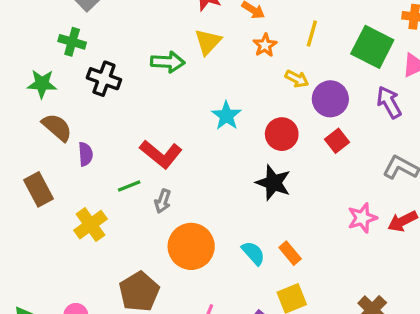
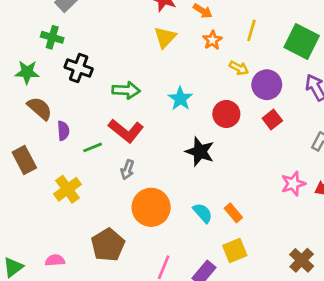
green arrow: (168, 62) -> (126, 90), moved
black star: (273, 183) -> (200, 152), moved
green line: (129, 186) -> (93, 147), moved

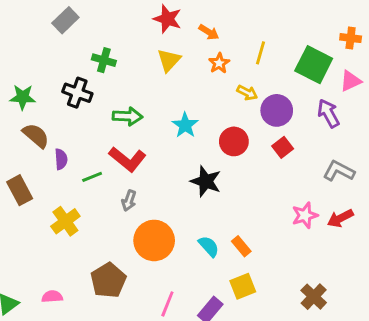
green cross: (52, 37) -> (104, 60), moved

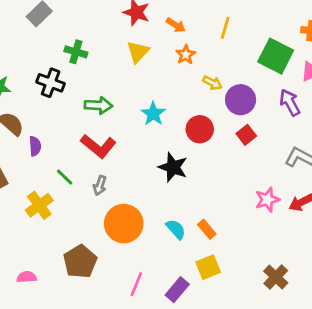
yellow line: (260, 53) -> (225, 28), moved
green line: (92, 177) -> (65, 177), moved, turned 66

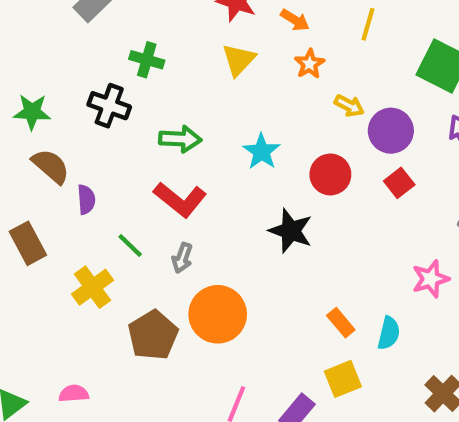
cyan semicircle: (176, 229) -> (389, 333), moved, turned 55
brown pentagon: (80, 262) -> (153, 335), moved

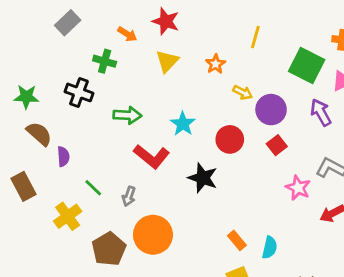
orange arrow: (295, 20) -> (127, 34), moved
red L-shape: (180, 200) -> (152, 156), moved
pink star: (431, 279) -> (298, 188), moved, turned -30

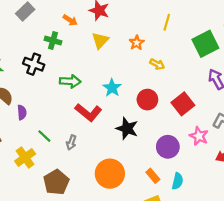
green square: (307, 65) -> (205, 44), turned 36
purple circle: (271, 110) -> (168, 147), moved
red square: (277, 145) -> (183, 104), size x1.5
orange circle: (153, 235) -> (110, 174), moved

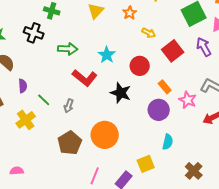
red square: (183, 104) -> (173, 51), moved
purple semicircle: (22, 112) -> (23, 86), moved
orange rectangle: (153, 176) -> (165, 87), moved
brown pentagon: (56, 182) -> (70, 143), moved

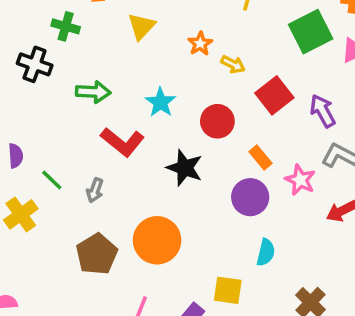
orange star: (130, 13) -> (200, 44), moved
purple arrow: (204, 47) -> (323, 111), moved
yellow square: (146, 164) -> (228, 290), turned 30

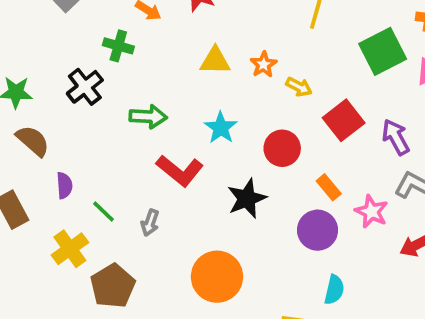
yellow triangle: (142, 26) -> (215, 61), moved, turned 48
black cross: (35, 64) -> (85, 87), turned 32
black star: (185, 168) -> (247, 198), turned 30
brown pentagon: (97, 254) -> (113, 286), moved

